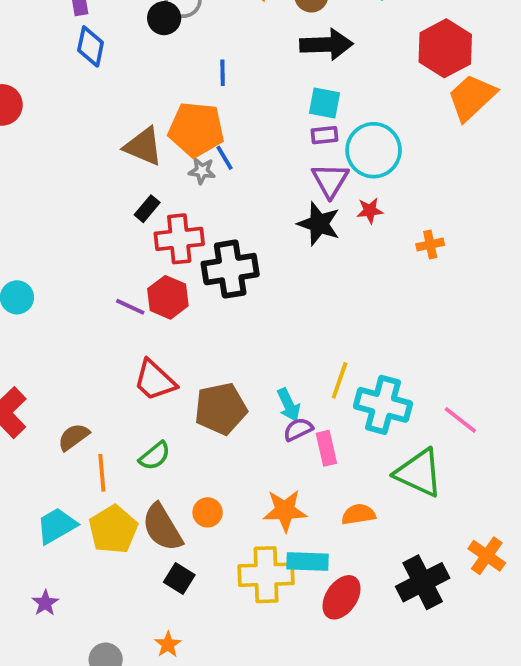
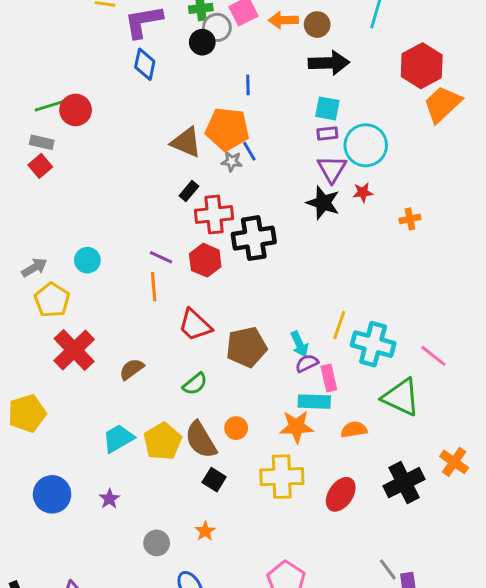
purple line: (130, 307) -> (161, 257), moved
orange line: (102, 473) -> (154, 287), moved
cyan rectangle: (308, 561) -> (314, 402), moved

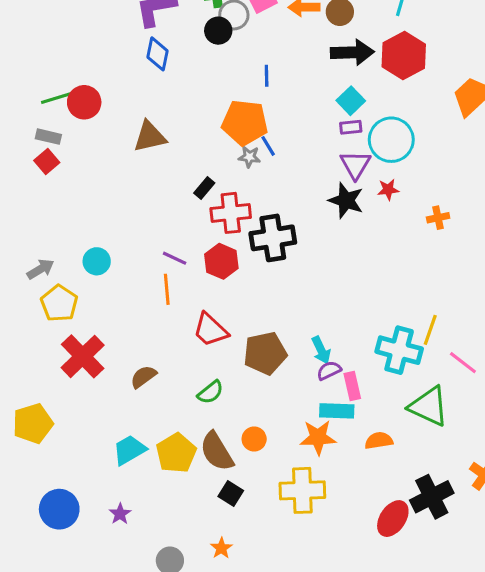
red hexagon: (422, 66) -> (404, 56), moved
cyan square: (327, 108) -> (351, 101), turned 35
brown triangle: (186, 142) -> (150, 137), moved, turned -36
yellow line: (339, 325) -> (430, 330), moved
red ellipse: (341, 494) -> (393, 519), moved

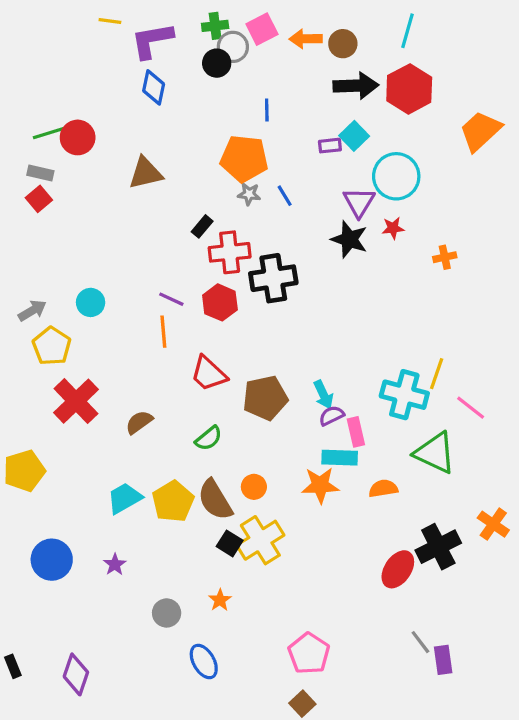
purple rectangle: (351, 127) -> (330, 146), moved
blue line: (268, 146) -> (285, 196), moved
yellow cross: (302, 490) -> (260, 540), moved, turned -30

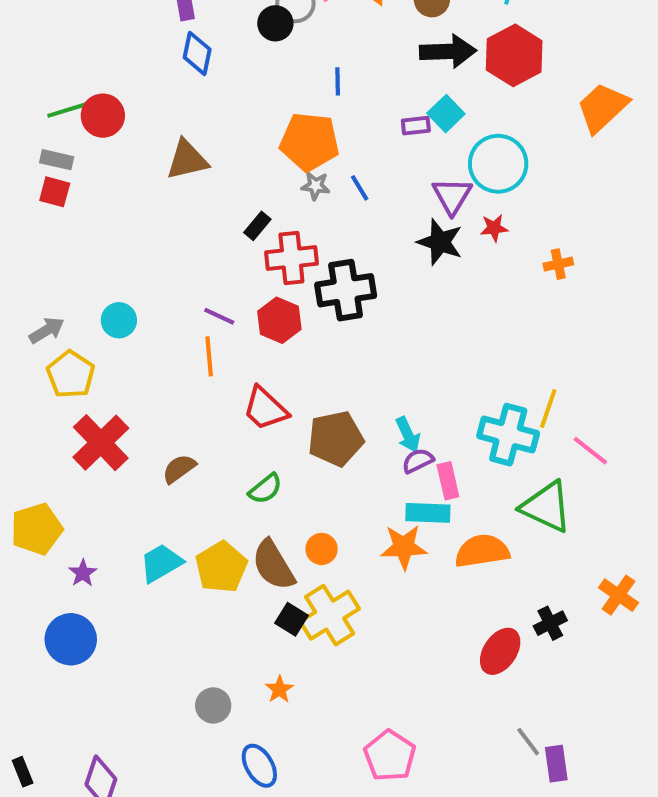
red square: (39, 199) -> (55, 192), turned -35
orange semicircle: (383, 488) -> (482, 551), size x1.5
black cross: (438, 547) -> (550, 623), size x0.6
purple star: (115, 564) -> (83, 573), moved

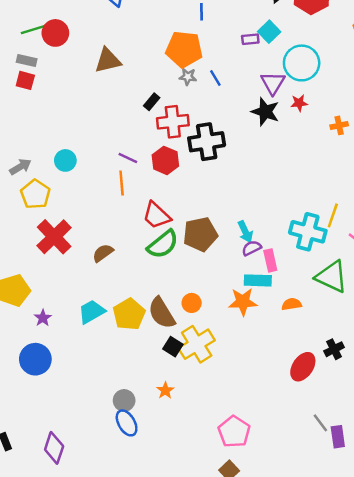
green semicircle: (265, 489) -> (163, 244), moved, size x1.5
orange semicircle: (482, 551) -> (292, 304), size x0.6
blue ellipse: (259, 766) -> (127, 423), moved

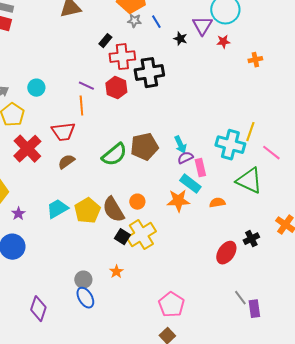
black star: (265, 112) -> (180, 39), moved, size x0.6
red trapezoid: (157, 215) -> (63, 132), moved, turned -50
cyan rectangle: (258, 280) -> (190, 184), turned 35
purple diamond: (54, 448) -> (38, 309), moved

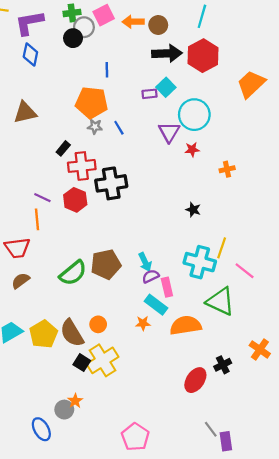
black star: (180, 39) -> (193, 210), moved
orange star: (178, 201) -> (143, 323), size x0.6
orange semicircle: (217, 203) -> (186, 325), size x1.8
gray circle: (83, 280) -> (64, 410), moved

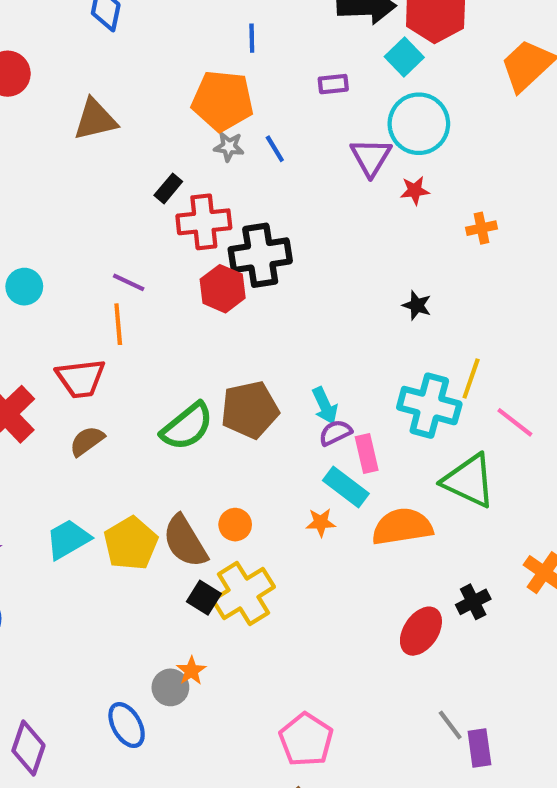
cyan square: (166, 87) -> (404, 57), moved
red hexagon: (75, 200) -> (223, 289), moved

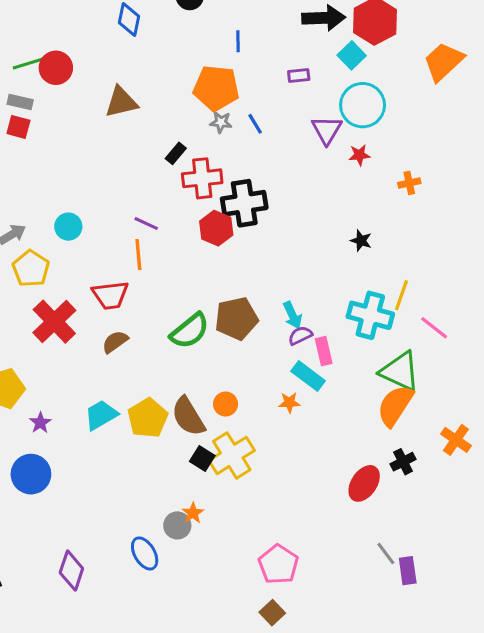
orange semicircle: (402, 527) -> (395, 406), moved, turned -48

